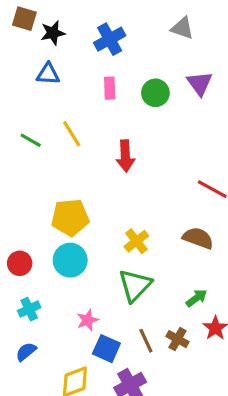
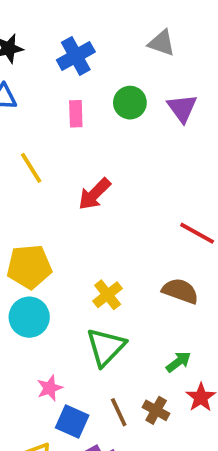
green circle: (155, 93) -> (130, 103), moved
red arrow: (125, 156) -> (94, 194), turned 48

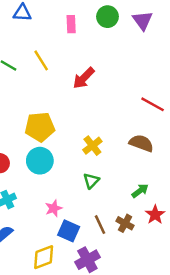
green triangle: (106, 347) -> (91, 181), size x0.6

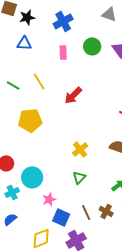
yellow pentagon: (40, 127) -> (30, 120), moved
cyan circle: (40, 161) -> (32, 177), moved

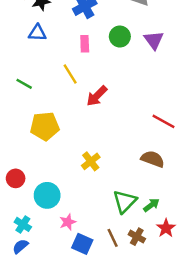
yellow line: (39, 81) -> (70, 74), moved
yellow cross: (80, 149) -> (91, 161), moved
green triangle: (79, 177) -> (125, 201), moved, size x1.5
cyan cross: (12, 192) -> (23, 224), moved, turned -32

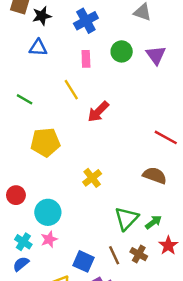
pink star: (68, 222) -> (49, 239), moved

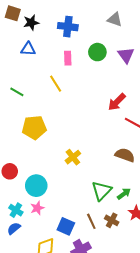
blue cross: (86, 21) -> (68, 27), turned 36
red arrow: (98, 112) -> (117, 102), moved

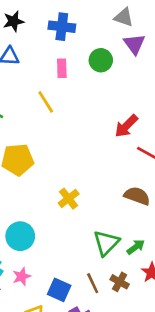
purple triangle: (126, 55) -> (134, 44), moved
pink star: (37, 208) -> (22, 276), moved

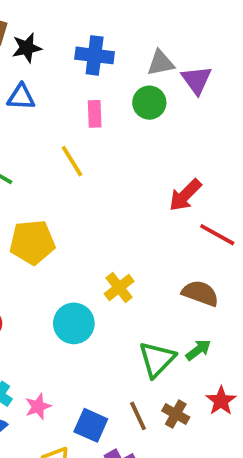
gray triangle: (124, 17) -> (161, 63), moved, turned -30
yellow cross: (69, 199) -> (119, 288), moved
cyan circle: (20, 236) -> (74, 323), moved
green arrow: (136, 247) -> (198, 350), moved

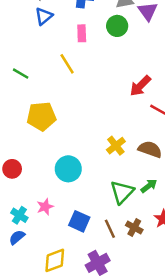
blue triangle: (21, 97) -> (44, 16), moved, turned -42
yellow cross: (119, 288) -> (116, 146), moved
pink star: (38, 406) -> (45, 207), moved
blue square: (91, 425) -> (79, 221), moved

